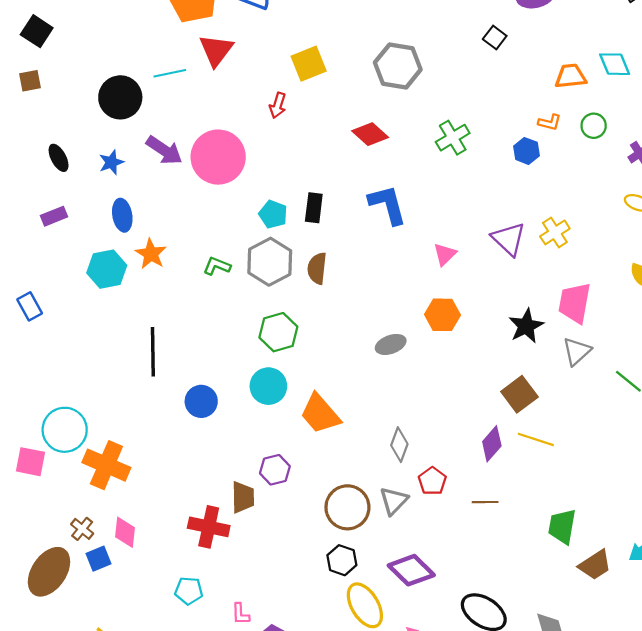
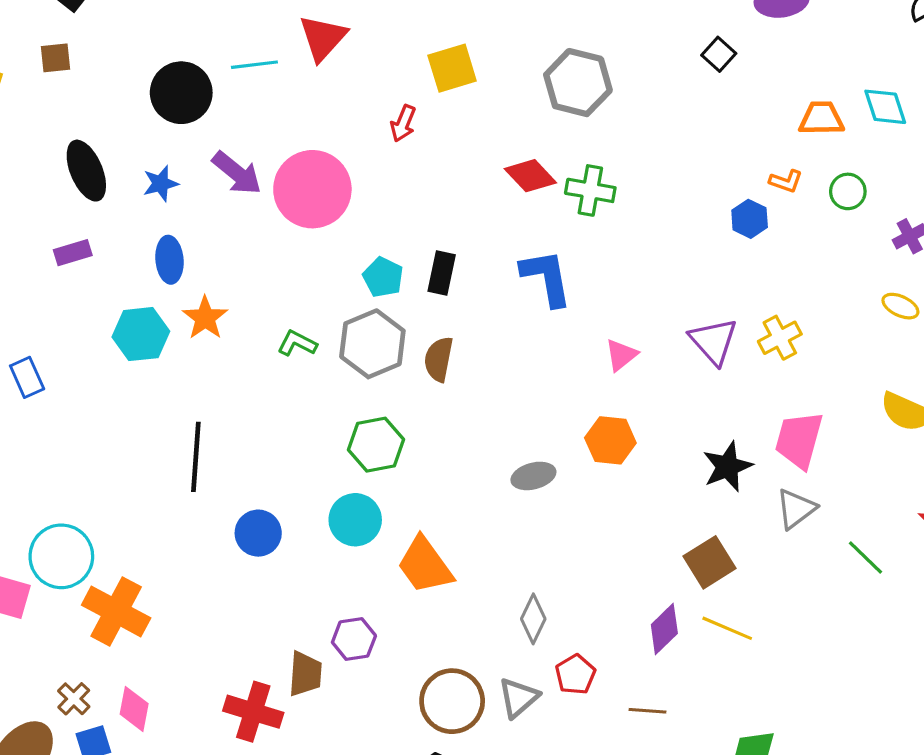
green cross: (453, 138) -> (590, 190), moved, turned 36
black ellipse: (59, 158) -> (86, 171), size x1.5

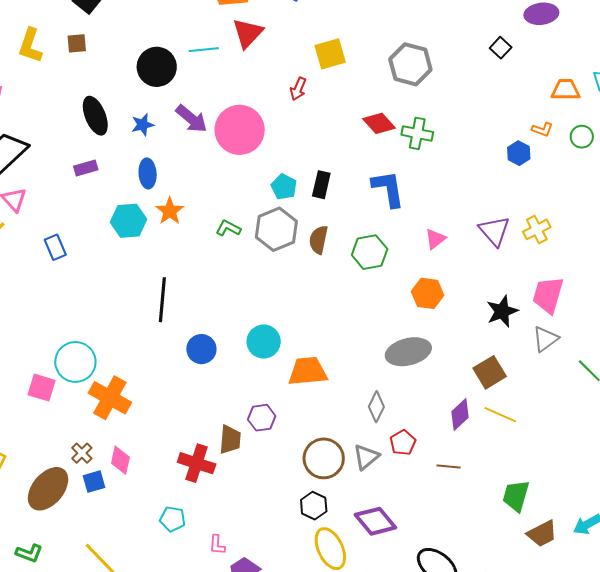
green hexagon: (376, 445) -> (370, 252), moved
gray ellipse: (533, 476) -> (408, 352), moved, size x1.6
orange trapezoid: (425, 565) -> (308, 371), turned 120

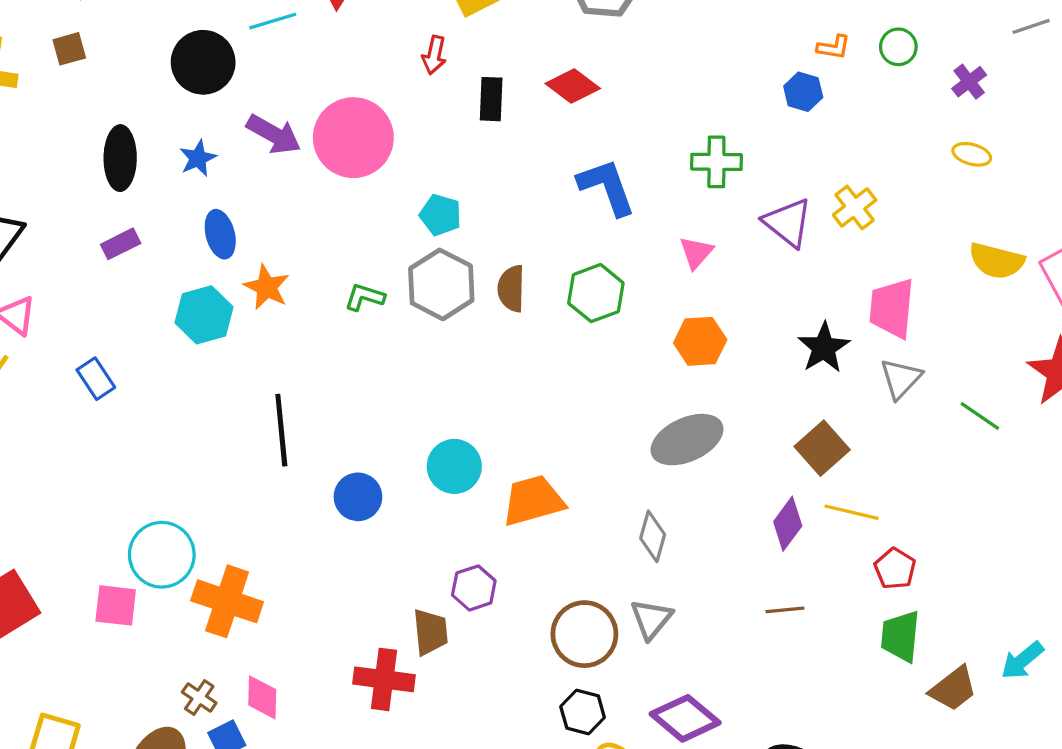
black ellipse: (95, 116) -> (120, 158), turned 33
green cross: (417, 133) -> (716, 162), moved
black rectangle: (321, 185) -> (491, 99), moved
red pentagon: (403, 443) -> (895, 569), moved

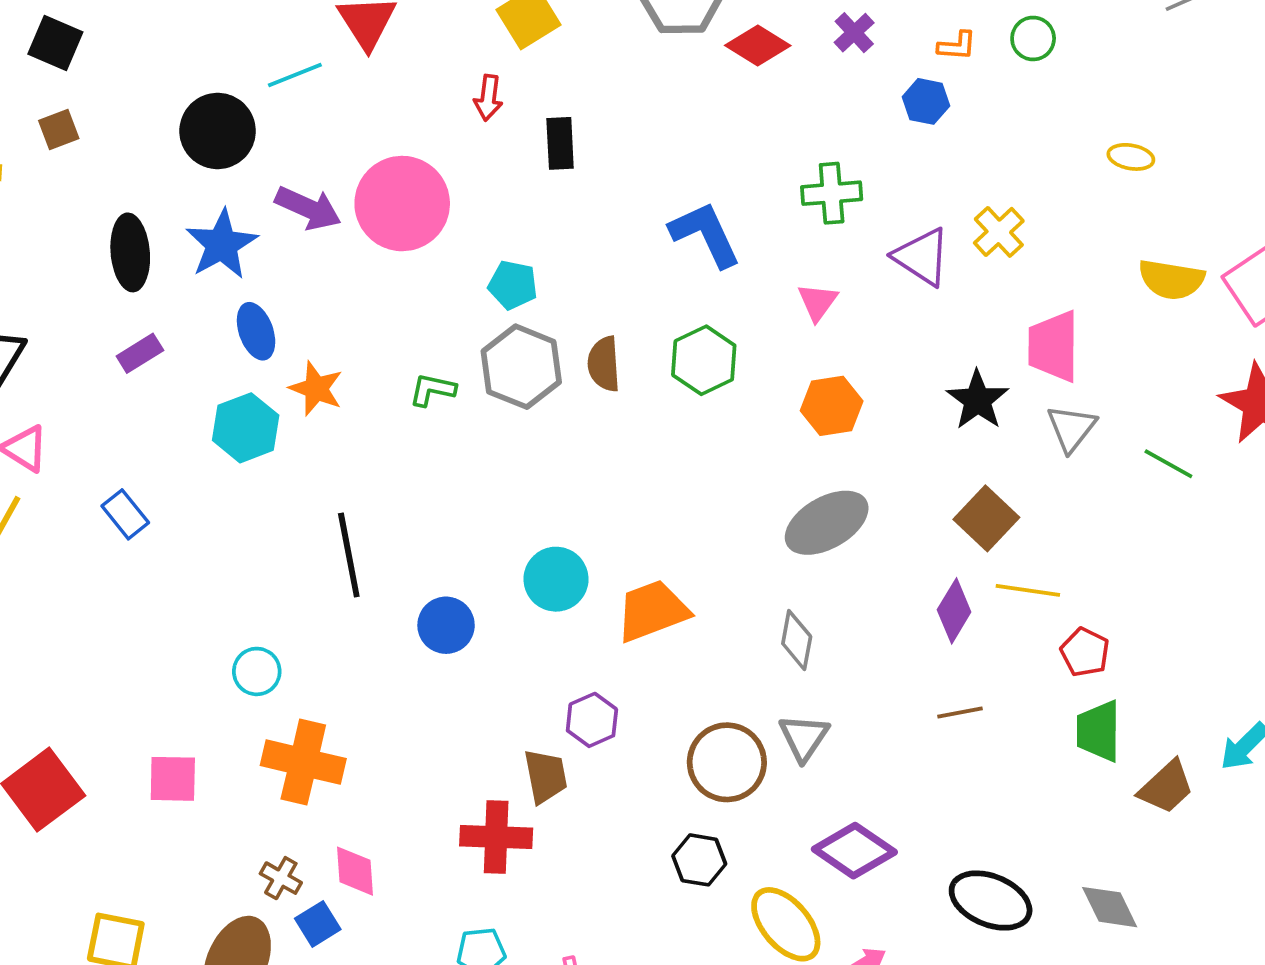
purple cross: (969, 82) -> (854, 33), moved
red diamond: (573, 86) -> (758, 45), moved
blue star: (198, 158) -> (222, 244), size x1.6
cyan circle: (162, 555) -> (257, 671), moved, size x0.6
black hexagon: (583, 712) -> (699, 860), moved

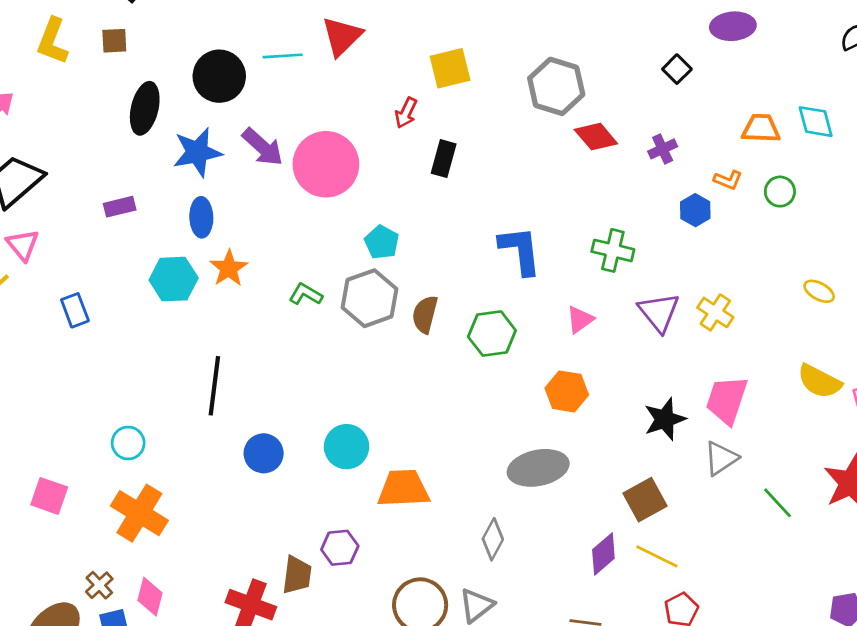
yellow cross: (999, 232) -> (715, 312), turned -32
black ellipse: (130, 252) -> (145, 108), moved

